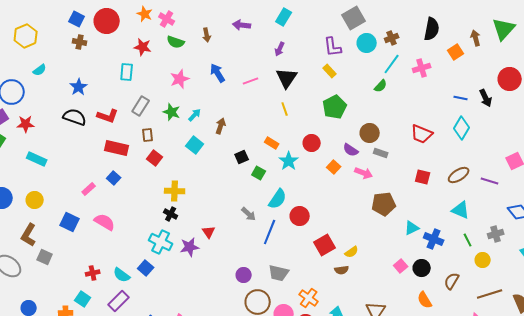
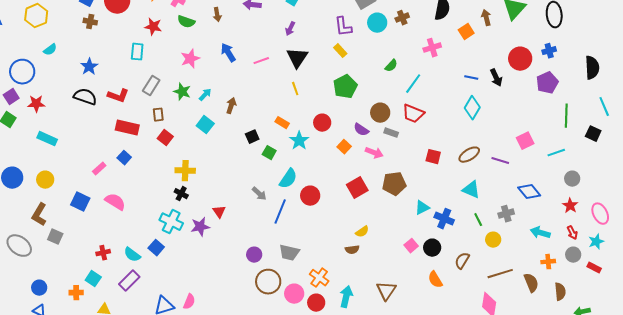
cyan line: (392, 64) -> (413, 84), moved
red trapezoid: (422, 134) -> (413, 114), moved
red square: (325, 245) -> (357, 188), moved

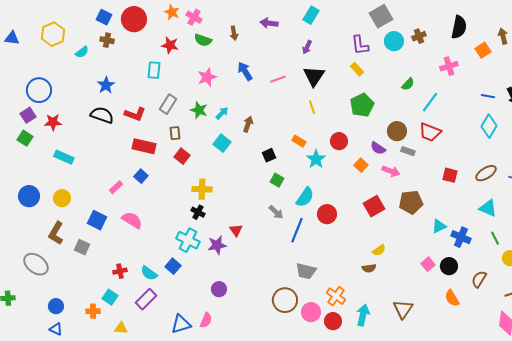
cyan semicircle: (50, 50) -> (82, 52), moved
green square: (269, 153) -> (277, 180), moved
gray square: (55, 237) -> (82, 247), moved
purple circle: (254, 255) -> (219, 289), moved

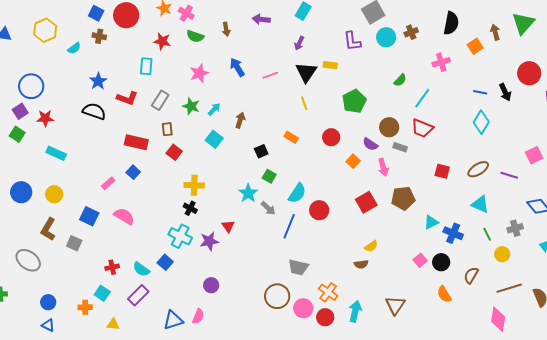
yellow rectangle: (357, 69) -> (330, 65), moved, turned -40
red L-shape: (135, 114) -> (127, 98), moved
cyan star: (316, 159) -> (248, 193), moved
pink arrow: (391, 171) -> (383, 167), turned 54

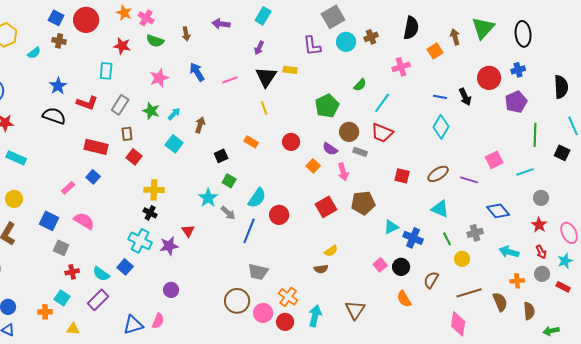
green pentagon: (354, 101) -> (327, 106), moved
gray square: (74, 243) -> (61, 248), moved

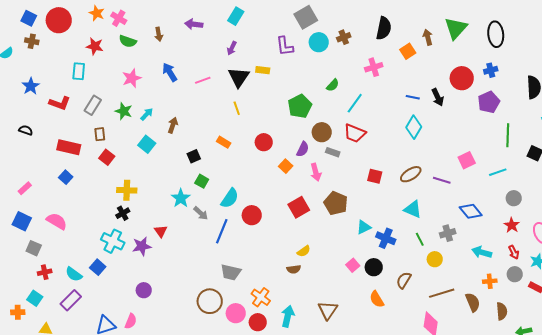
black semicircle: (54, 116) -> (26, 130), moved, size x0.6
purple semicircle: (330, 149) -> (303, 149), turned -98
pink rectangle: (68, 188) -> (25, 188), moved
brown pentagon: (363, 203) -> (336, 203), turned 30
black cross: (150, 213) -> (123, 213), turned 32

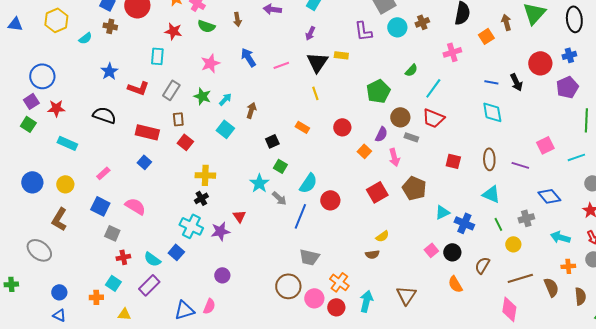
cyan diamond: (414, 127) -> (492, 112), turned -40
black semicircle: (26, 130) -> (104, 115), size x1.6
brown ellipse: (411, 174) -> (489, 159), turned -60

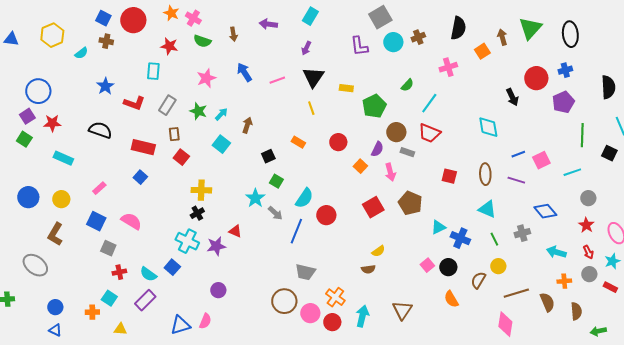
yellow rectangle: (341, 55) -> (346, 88), moved
blue line: (491, 82) -> (518, 154), moved, turned -32
red triangle: (239, 216) -> (235, 231), turned -32
yellow circle: (513, 244) -> (498, 266), moved

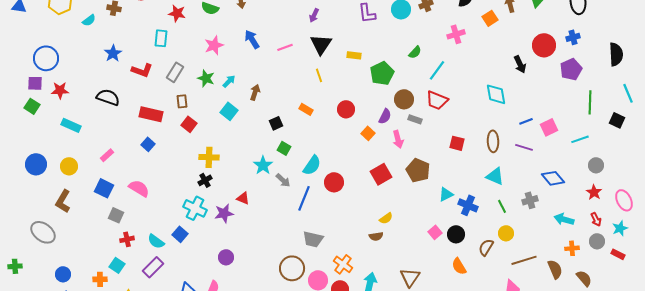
purple square: (27, 116) -> (35, 83), turned 35
brown semicircle: (576, 311) -> (584, 278), turned -36

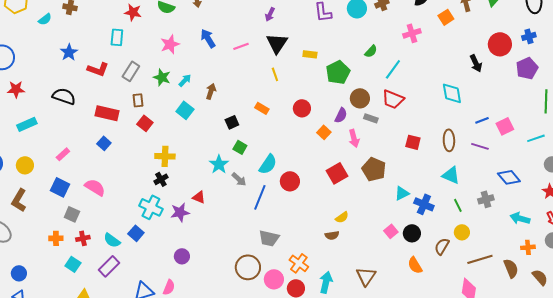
cyan rectangle: (71, 125) -> (27, 124), turned -48
orange cross: (100, 279) -> (56, 238), moved

